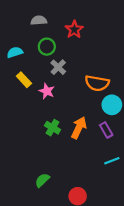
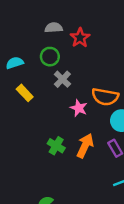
gray semicircle: (39, 20) -> (54, 28), moved
pink star: (47, 91) -> (79, 108), moved

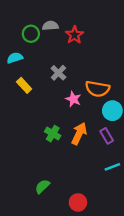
green circle: (50, 57) -> (31, 34), moved

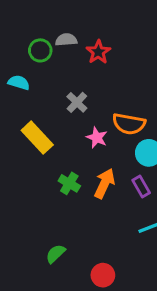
cyan semicircle: (15, 58) -> (19, 83), turned 35
yellow rectangle: (24, 85) -> (37, 138), moved, size x1.5

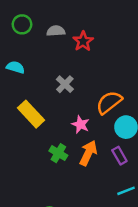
green circle: (40, 50) -> (22, 24), moved
orange semicircle: (129, 124) -> (109, 102), turned 132
pink star: (97, 138) -> (80, 124), moved

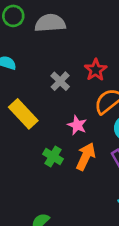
gray semicircle: (56, 31) -> (50, 23), size x1.5
red star: (83, 41) -> (96, 70), moved

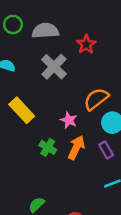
red star: (96, 70) -> (86, 44), moved
gray cross: (60, 81) -> (54, 67), moved, size x1.5

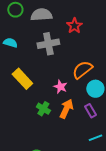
gray cross: (54, 67) -> (48, 44), turned 35

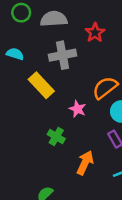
yellow rectangle: (22, 79) -> (41, 85), moved
orange arrow: (66, 109) -> (85, 163), moved

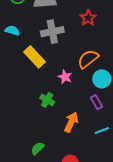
red star: (95, 33) -> (88, 18), moved

